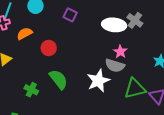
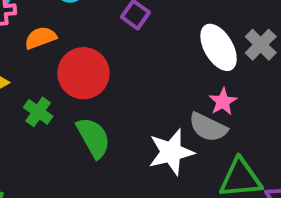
white ellipse: (114, 25) -> (219, 47), turned 45
red circle: (49, 48) -> (83, 73), size x1.6
green cross: (31, 90) -> (38, 112), moved

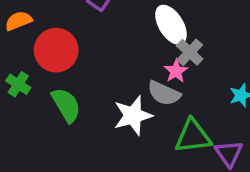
gray cross: (261, 45) -> (190, 52), moved

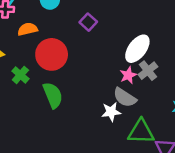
white ellipse: (171, 25) -> (137, 49), turned 60
pink star: (176, 71) -> (128, 75), moved
white star: (133, 115) -> (111, 112), moved, size x0.7

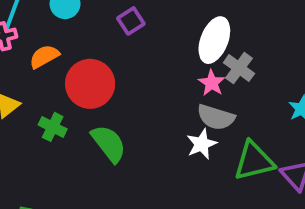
purple square: (88, 22) -> (131, 21), turned 30

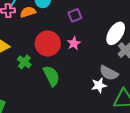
orange semicircle: (44, 56) -> (28, 12), moved
pink star: (212, 83) -> (74, 43), moved

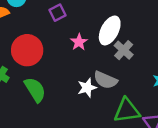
pink star: (74, 43) -> (79, 42), moved
white star: (99, 85) -> (87, 88), moved

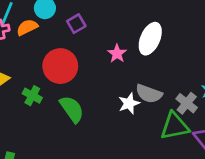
purple square: (58, 13) -> (76, 24), moved
gray cross: (124, 50) -> (187, 103), moved

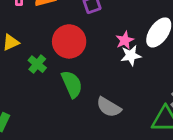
gray semicircle: (149, 94) -> (109, 107), moved
white star: (129, 103) -> (131, 56), moved

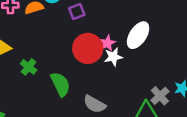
red circle: (69, 41) -> (88, 48), moved

